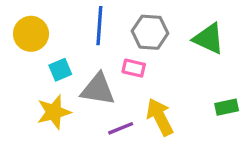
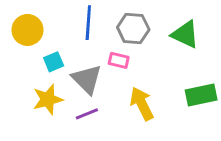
gray triangle: (98, 89) -> (87, 79), turned 36
green rectangle: (227, 107) -> (201, 95), size x1.5
purple line: (121, 128) -> (87, 114), moved

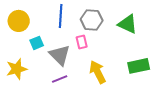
pink rectangle: (119, 60) -> (82, 42), turned 64
yellow star: (48, 99) -> (17, 69), moved

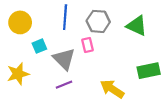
yellow arrow: (98, 72) -> (112, 89), moved, turned -30

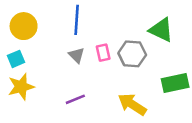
gray hexagon: (98, 21) -> (132, 54), moved
cyan square: (39, 46) -> (16, 59), moved
gray triangle: (64, 59) -> (77, 55), moved, size x0.6

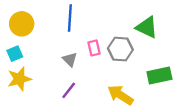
gray triangle: (77, 55) -> (70, 59), moved
purple line: (75, 99) -> (69, 90), turned -30

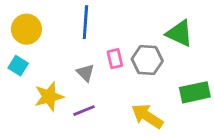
cyan square: (15, 54) -> (18, 66), turned -35
yellow star: (19, 79) -> (49, 97), moved
purple line: (69, 90) -> (84, 111), turned 30

